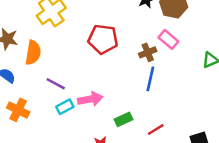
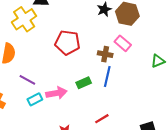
brown cross: (148, 52) -> (105, 54), turned 32
green rectangle: (123, 119) -> (84, 83), moved
red line: (156, 130) -> (102, 119), moved

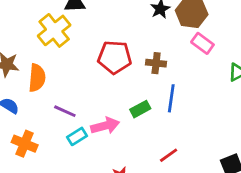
pink rectangle: (123, 43) -> (202, 43), moved
brown cross: (105, 54) -> (156, 63), moved

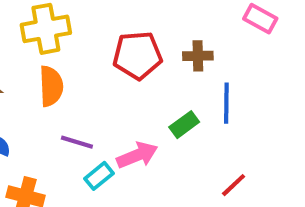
yellow cross: (54, 30) -> (46, 29), turned 36
orange semicircle: (37, 78) -> (51, 86), moved

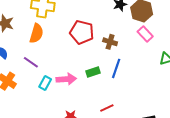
purple line: (77, 142) -> (31, 62), moved
cyan rectangle: (99, 176) -> (45, 83), turned -40

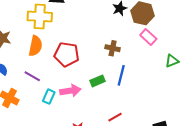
red pentagon: (82, 32) -> (67, 54), moved

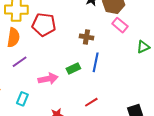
red pentagon: (67, 54) -> (44, 25), moved
purple line: (32, 76) -> (20, 62), moved, turned -63
cyan rectangle: (49, 97) -> (22, 99), moved

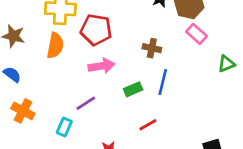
purple line: (20, 62) -> (86, 103), moved
pink arrow: (48, 79) -> (102, 66), moved
red line: (91, 102) -> (148, 125), moved

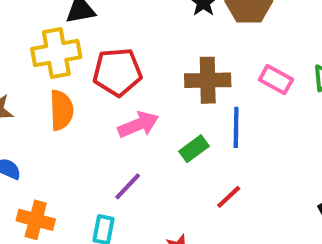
pink rectangle: (197, 34) -> (276, 80), moved
brown cross: (152, 48) -> (208, 80), size x1.5

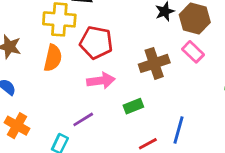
brown cross: (208, 80) -> (154, 63), turned -32
pink rectangle: (276, 80) -> (193, 52), moved
blue line: (236, 127) -> (178, 130), moved

